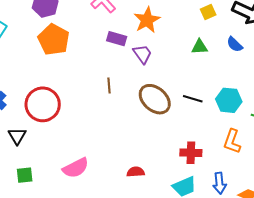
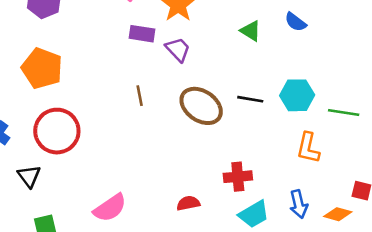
orange pentagon: (54, 40) -> (42, 68), moved
green triangle: (200, 47) -> (251, 31), turned 42
red cross: (191, 153) -> (238, 177), moved

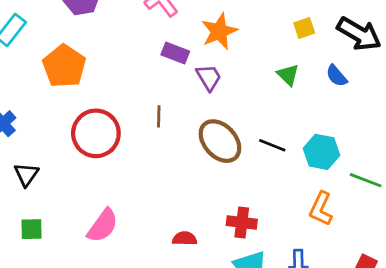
red circle: (57, 131) -> (96, 133), moved
pink semicircle: (110, 208) -> (103, 226), turned -32

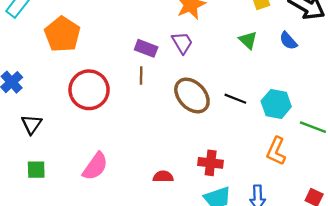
purple rectangle: (175, 53) -> (146, 48), moved

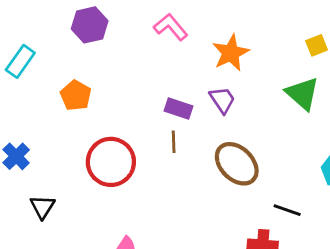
orange pentagon: (62, 34) -> (76, 95), size x0.7
green triangle: (248, 40) -> (302, 94), size x1.5
black line: (235, 99) -> (287, 210), moved

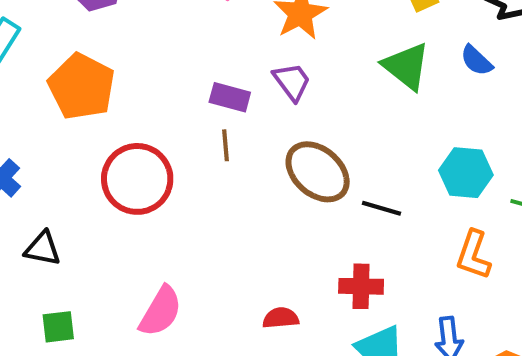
orange pentagon: (76, 95) -> (82, 86), size x1.5
black triangle: (42, 207) -> (43, 249), turned -48
black line: (287, 210) -> (381, 208), moved

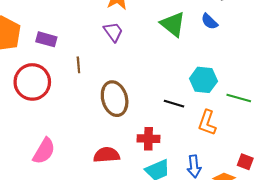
purple rectangle: (230, 97) -> (46, 39), moved
brown ellipse: (318, 172) -> (115, 99), moved, turned 32
black line: (381, 208) -> (174, 104), moved
red semicircle: (281, 318) -> (107, 155), size x1.4

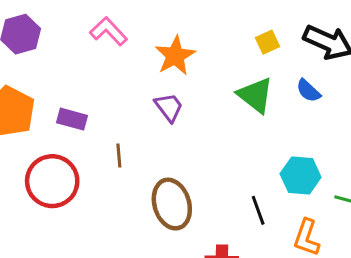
black line: (174, 104) -> (258, 210), turned 54

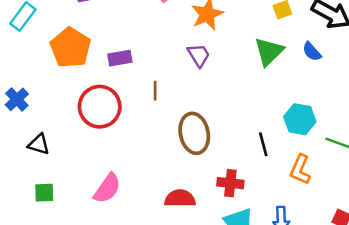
green triangle: (255, 95) -> (269, 52), turned 32
purple rectangle: (72, 119) -> (120, 58), turned -30

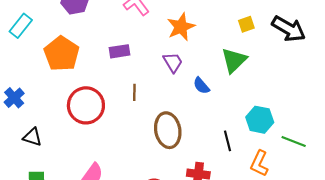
blue semicircle: (312, 52) -> (201, 86), moved
purple rectangle: (120, 58) -> (120, 51), moved

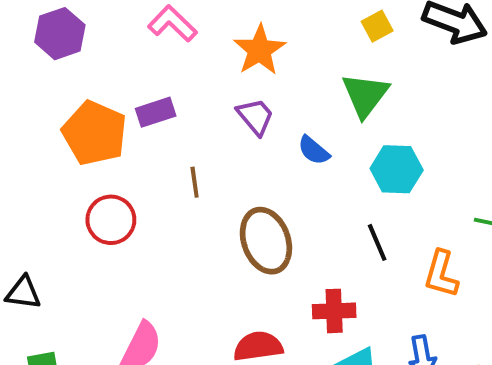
orange pentagon: (62, 54) -> (95, 133), moved
red circle: (86, 105) -> (111, 220), size x0.7
cyan hexagon: (260, 120) -> (397, 169), moved

